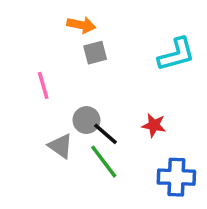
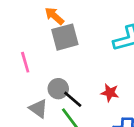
orange arrow: (81, 25) -> (54, 16), turned -150
gray square: (95, 53) -> (65, 37), size x1.5

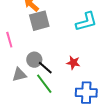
gray triangle: (38, 109) -> (19, 75), turned -49

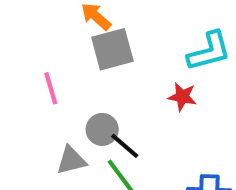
red star: (73, 63) -> (182, 97), moved

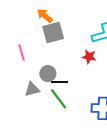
black line: (125, 146) -> (59, 82), turned -42

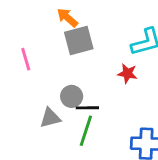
pink line: (22, 52) -> (26, 59), moved
green line: (58, 99) -> (86, 131), turned 55

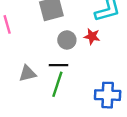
gray circle: (72, 96) -> (67, 40), moved

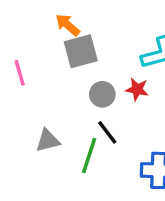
black line: (59, 65) -> (107, 132), moved, turned 54

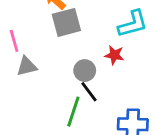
gray circle: (102, 94) -> (85, 71), moved
gray triangle: (48, 141) -> (27, 66), moved

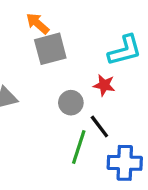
black line: (89, 92) -> (99, 126), moved
green line: (73, 112) -> (79, 147), moved

